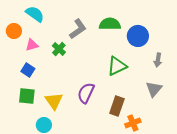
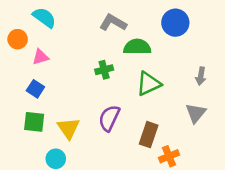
green semicircle: (110, 24) -> (137, 47), moved
gray L-shape: (78, 29) -> (113, 23), moved, turned -115
blue circle: (138, 36) -> (175, 23), moved
green cross: (59, 49) -> (104, 70), moved, turned 32

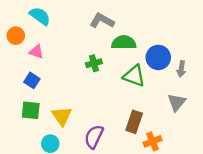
blue circle: (175, 23) -> (158, 57), moved
pink triangle: (40, 57) -> (36, 52), turned 35
green triangle: (149, 84) -> (134, 76), turned 45
purple semicircle: (109, 118) -> (94, 137), moved

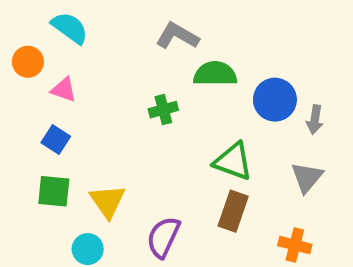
green triangle: (134, 76) -> (233, 161), moved
orange cross: (153, 141) -> (295, 245), moved, turned 36

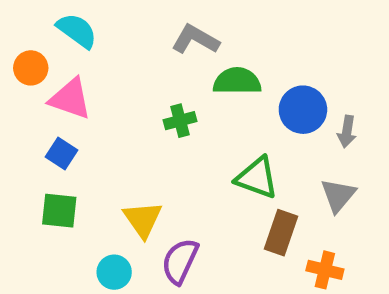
pink triangle: (64, 90) -> (70, 99), size x1.5
yellow triangle: (108, 201) -> (143, 219), moved
brown rectangle: (233, 211) -> (281, 233), moved
cyan circle: (88, 249) -> (114, 272), moved

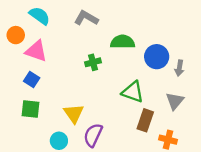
gray L-shape: (195, 39) -> (86, 18), moved

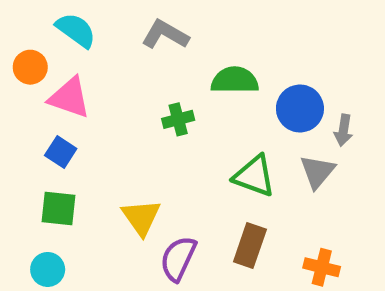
gray triangle: (175, 101) -> (317, 172), moved
brown rectangle: (145, 120) -> (250, 246), moved
cyan circle: (59, 141) -> (48, 269), moved

